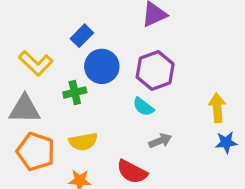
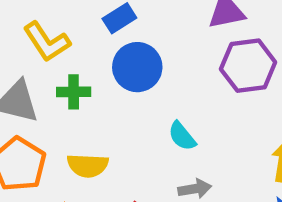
purple hexagon: (155, 71) -> (248, 66), moved
green cross: (75, 92) -> (74, 92), moved

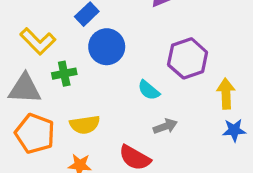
purple hexagon: (248, 66) -> (188, 58), moved

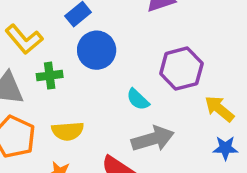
yellow arrow: (226, 94) -> (219, 109), turned -52
gray arrow: (165, 126) -> (153, 139), size x1.6

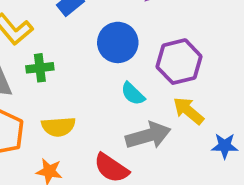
blue circle: (97, 50) -> (118, 42), moved
yellow arrow: (219, 109) -> (188, 111), moved

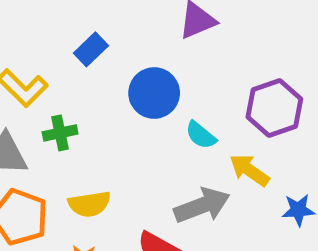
purple hexagon: (179, 62) -> (274, 108), moved
cyan semicircle: (133, 94) -> (201, 135), moved

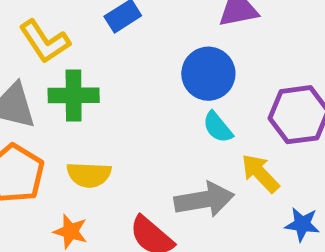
blue circle: (154, 93) -> (208, 74), moved
green cross: (60, 133) -> (74, 95), size x1.4

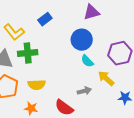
gray arrow: (204, 200) -> (84, 91), size x0.6

